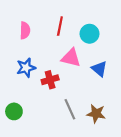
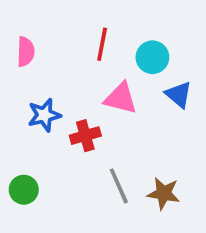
pink semicircle: (25, 30) -> (26, 52), moved
blue triangle: (99, 69) -> (179, 95), moved

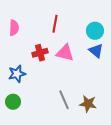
cyan circle: (152, 57) -> (95, 31), moved
blue star: (44, 115) -> (17, 74), moved
red cross: (85, 136) -> (40, 53), moved

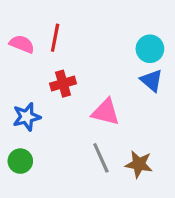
red line: (55, 24) -> (55, 38), moved
pink semicircle: (14, 28) -> (22, 44), turned -70
pink triangle: (65, 53) -> (106, 112), moved

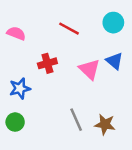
red line: (55, 38) -> (69, 29), moved, turned -72
cyan circle: (150, 49) -> (113, 23), moved
pink triangle: (106, 112) -> (89, 69), moved, turned 30

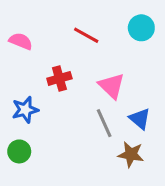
blue triangle: (115, 61) -> (140, 119), moved
gray line: (76, 120) -> (104, 123), moved

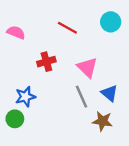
blue star: (25, 110) -> (25, 97), moved

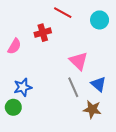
red line: (67, 28) -> (63, 13), moved
pink semicircle: (16, 32) -> (14, 46), moved, turned 98
red cross: (46, 62) -> (43, 33), moved

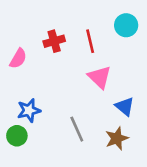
red line: (63, 13) -> (90, 41), moved, turned 48
gray line: (73, 87) -> (77, 129), moved
brown star: (92, 109) -> (117, 138), turned -30

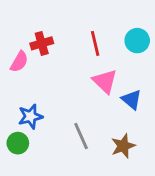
cyan circle: (126, 25) -> (137, 41), moved
red cross: (54, 41) -> (42, 43), moved
blue triangle: (125, 106) -> (132, 100), moved

